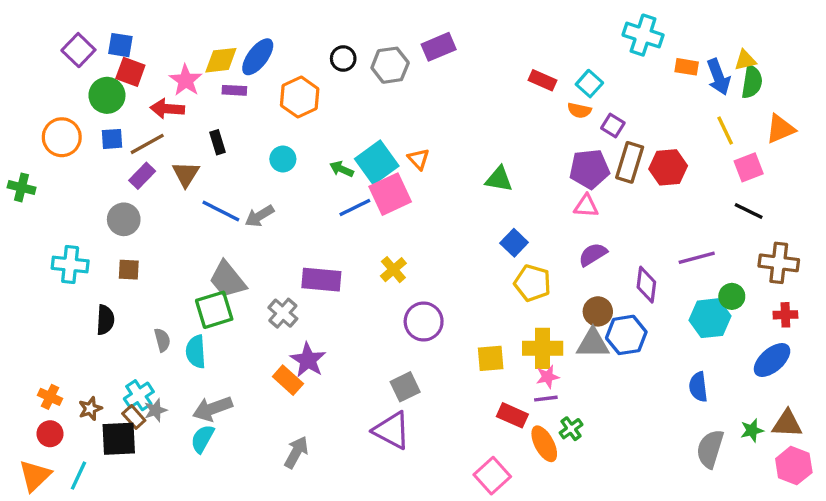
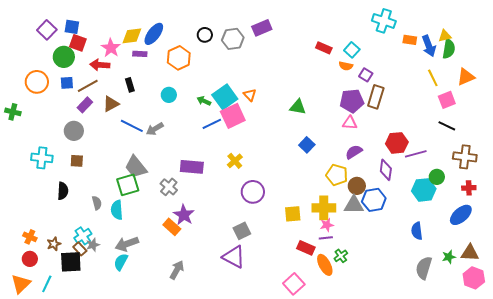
red hexagon: (668, 167) -> (397, 143), moved
brown triangle: (186, 174) -> (111, 104), turned 30
yellow pentagon: (532, 283) -> (337, 175), moved

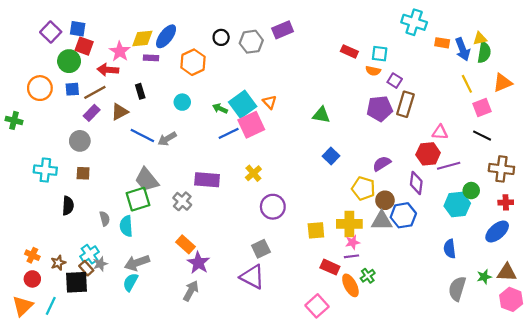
cyan square: (352, 50) -> (380, 54), turned -35
pink triangle: (350, 123) -> (440, 132), moved
purple star: (184, 215) -> (198, 263), moved

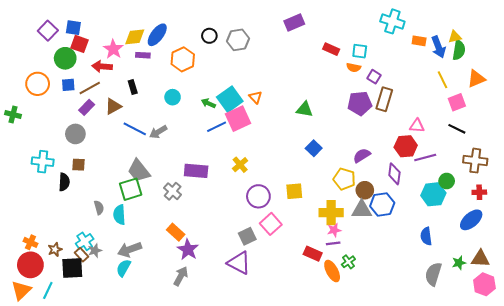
purple rectangle: (283, 30) -> (294, 22), moved
black semicircle: (68, 206) -> (64, 182), moved
yellow square: (316, 230) -> (294, 191), moved
red circle: (32, 279) -> (30, 265), size x1.6
pink square: (317, 306) -> (271, 224), moved

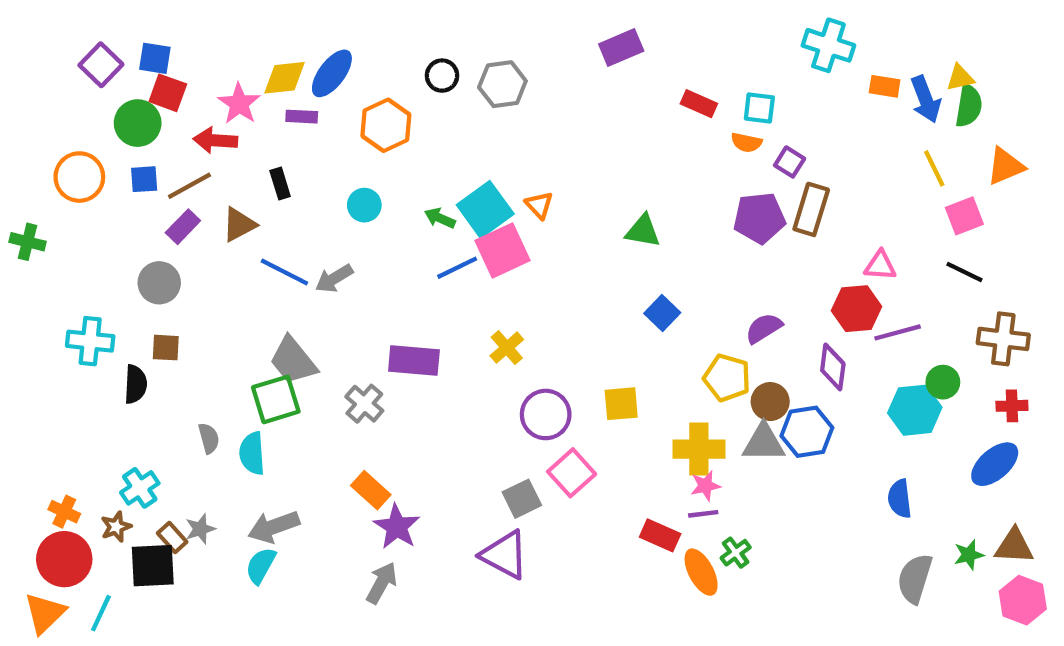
cyan cross: (85, 241) -> (140, 488), moved

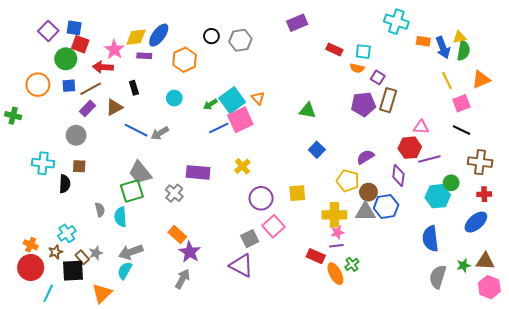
green arrow: (440, 218) -> (210, 104), turned -56
blue semicircle: (900, 499) -> (430, 239), size x1.4
orange triangle: (45, 613) -> (102, 293), moved

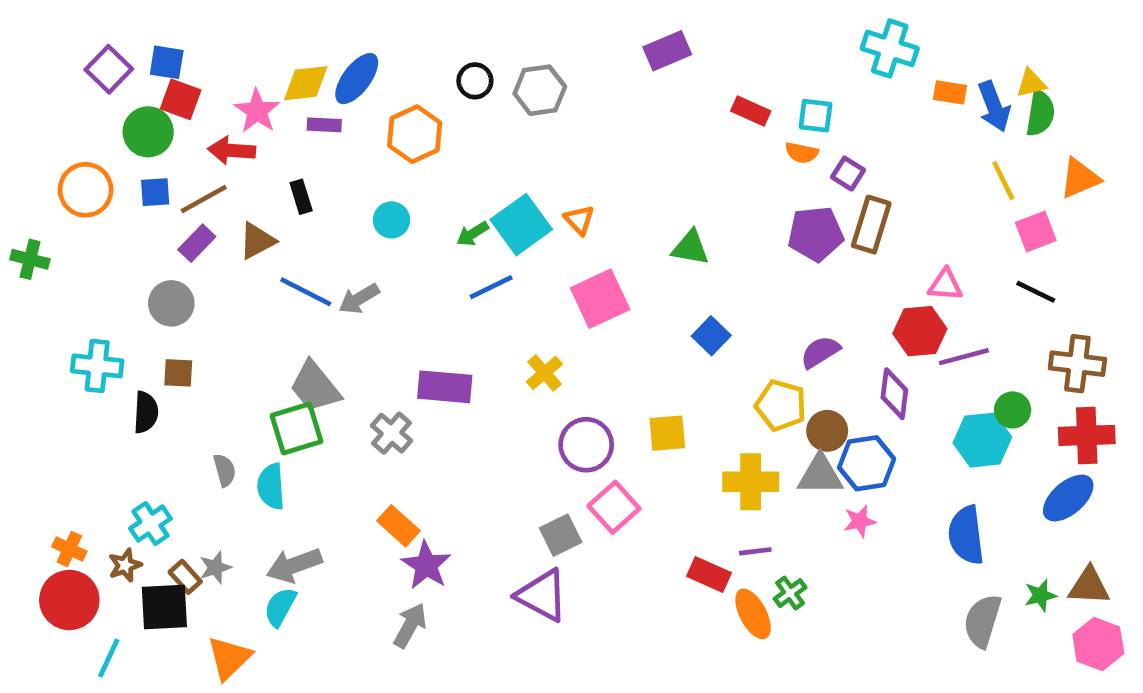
pink square: (240, 120) -> (600, 299), moved
red cross: (484, 194) -> (1087, 435), size x1.6
pink star: (337, 232) -> (860, 521), moved

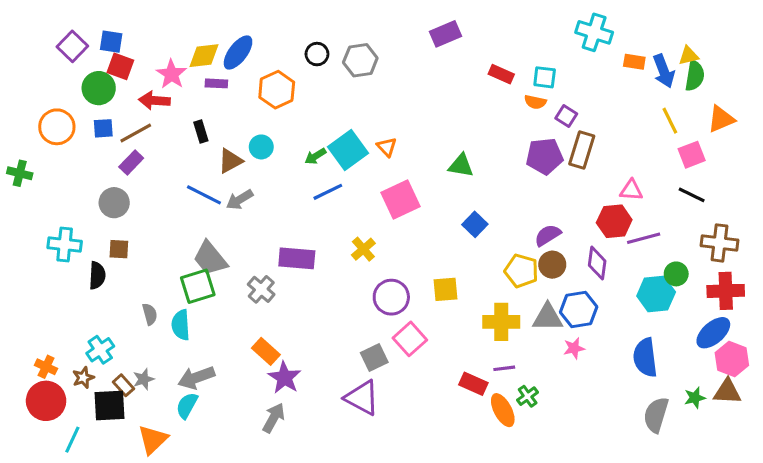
brown triangle: (257, 241) -> (230, 161), moved
brown circle: (827, 431) -> (552, 265), moved
pink hexagon: (1098, 644) -> (732, 359), moved

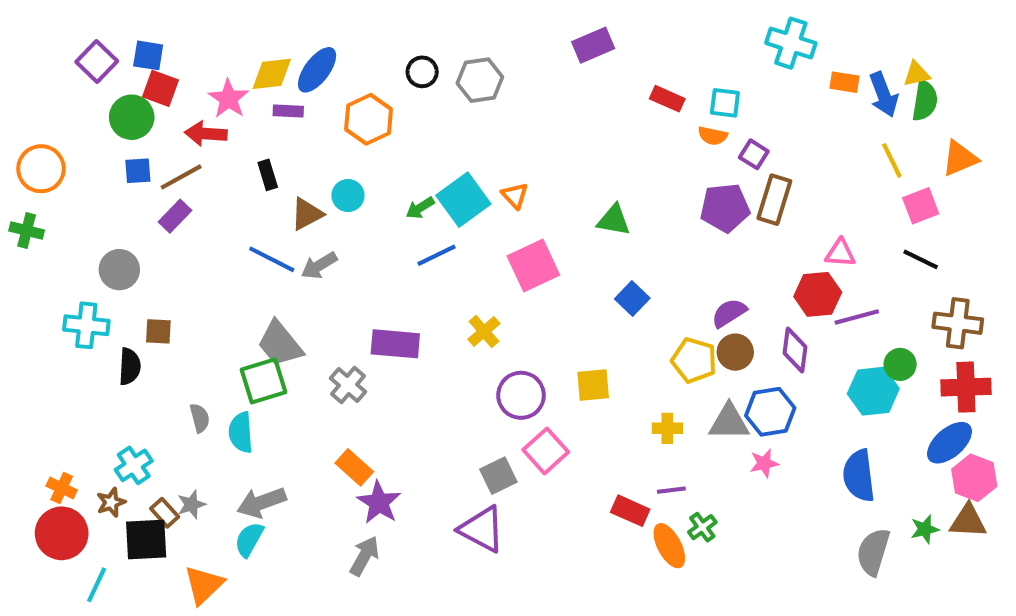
orange circle: (57, 127) -> (41, 169), moved
gray circle: (114, 203) -> (119, 270), moved
yellow cross: (501, 322) -> (667, 428), size x0.6

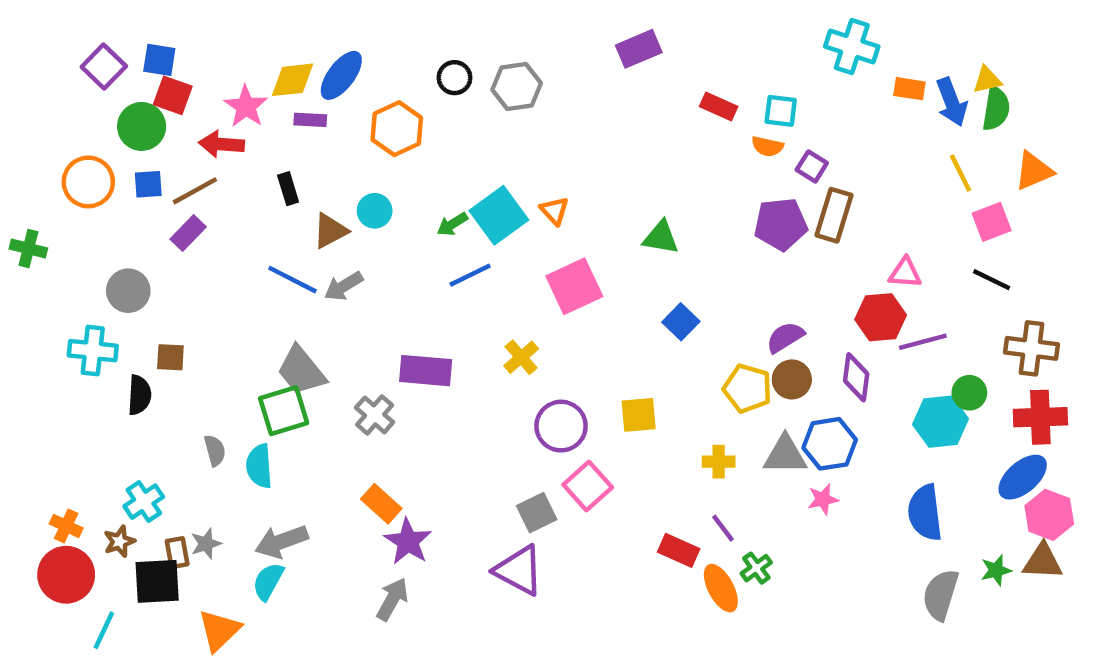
orange circle: (41, 169) -> (88, 182), moved
purple line: (671, 490) -> (723, 528), turned 60
brown rectangle: (165, 513) -> (177, 553), turned 32

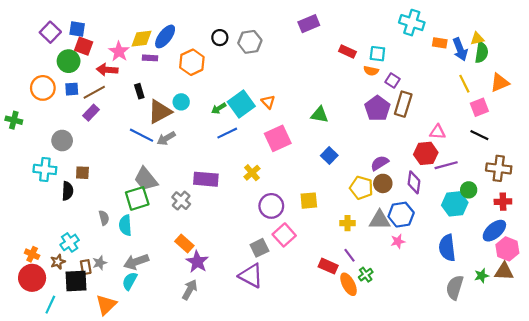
purple pentagon: (781, 224) -> (377, 108), turned -30
brown triangle: (330, 231) -> (160, 112), size x1.4
red cross: (1040, 417) -> (503, 202), size x0.7

